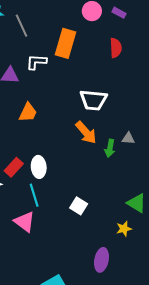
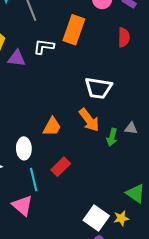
orange trapezoid: (28, 112) -> (52, 127), moved
red rectangle: (14, 167) -> (61, 167), moved
white ellipse: (39, 167) -> (24, 148), moved
white square: (79, 206) -> (96, 218), moved, size x1.4

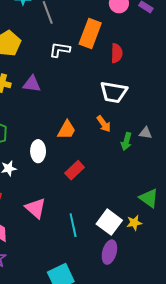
red semicircle: (124, 37) -> (117, 53), moved
purple triangle: (17, 58) -> (32, 84), moved
orange arrow: (89, 120) -> (104, 124), size x0.7
cyan line: (34, 180) -> (73, 225), moved

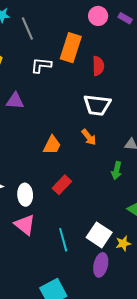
green arrow: (126, 141) -> (117, 171), moved
white ellipse: (38, 151) -> (25, 195), moved
yellow star: (134, 223) -> (123, 243), moved

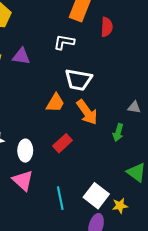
white L-shape: (41, 65) -> (64, 42), moved
white trapezoid: (97, 105) -> (78, 80), moved
orange arrow: (89, 137) -> (87, 112), moved, size x1.5

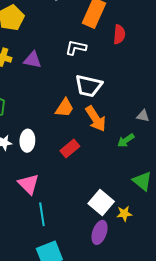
green arrow: (118, 133) -> (126, 140), turned 36
white ellipse: (25, 151) -> (27, 141), moved
cyan line: (60, 198) -> (42, 214), moved

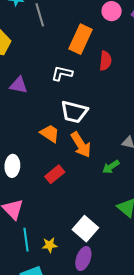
orange trapezoid: (64, 108) -> (50, 134), turned -90
yellow star: (124, 214) -> (50, 245), moved

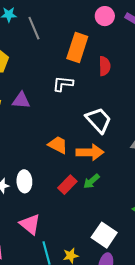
white trapezoid: (74, 112) -> (98, 120), moved, turned -140
orange arrow: (81, 145) -> (90, 152), turned -52
green arrow: (111, 167) -> (91, 181), moved

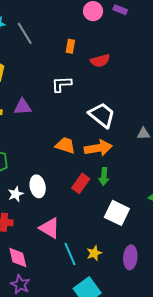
orange rectangle: (77, 47) -> (70, 46), size x0.5
red semicircle: (105, 66) -> (100, 61), turned 84
green arrow: (91, 181) -> (104, 177), turned -36
white square: (104, 235) -> (117, 213), moved

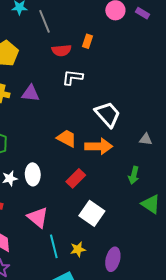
red semicircle: (100, 61) -> (62, 50), moved
green arrow: (104, 177) -> (134, 175), moved
white square: (117, 213) -> (92, 213), moved

